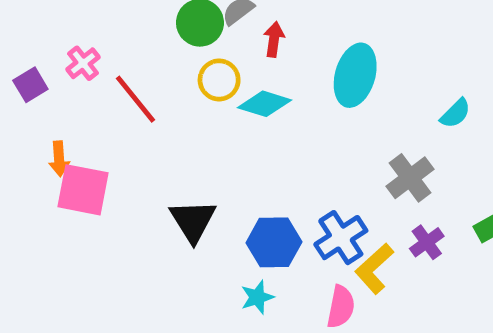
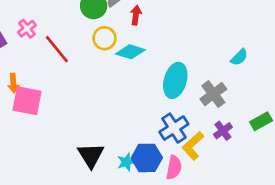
cyan ellipse: (355, 75) -> (175, 80), moved
black triangle: (193, 221) -> (91, 155), moved
blue hexagon: (274, 242) -> (147, 158), moved

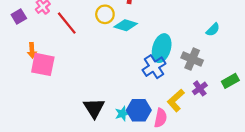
gray cross: (213, 94) -> (192, 59), turned -30
blue cross: (174, 128) -> (154, 67), moved

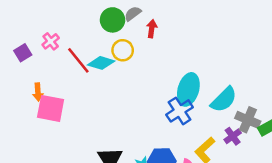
cyan diamond: (126, 25) -> (101, 63), moved
cyan semicircle: (213, 30) -> (224, 100), moved, size x1.6
gray cross: (192, 59) -> (248, 120), moved

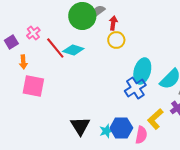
green circle: (113, 20) -> (82, 16), size x1.4
yellow circle: (123, 50) -> (116, 40), moved
orange arrow: (38, 92) -> (23, 62), moved

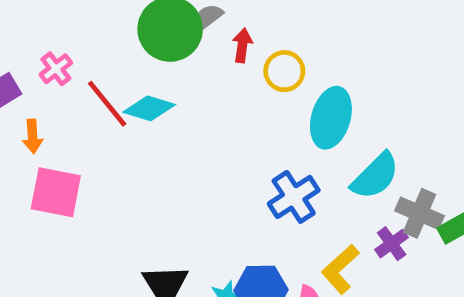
yellow circle: (116, 40) -> (284, 71), moved
cyan ellipse: (142, 71) -> (331, 118), moved

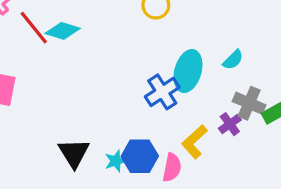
cyan ellipse: (331, 118) -> (188, 71), moved
cyan semicircle: (375, 176) -> (233, 60), moved, size x0.6

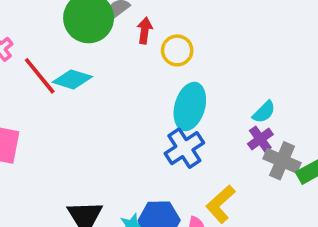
cyan ellipse: (188, 71) -> (190, 107), moved
purple cross: (230, 124) -> (260, 139), moved

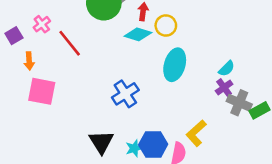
cyan diamond: (72, 79) -> (138, 34), moved
blue cross: (184, 148) -> (125, 94), moved

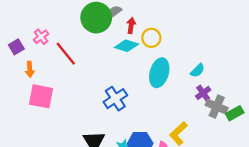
cyan semicircle: (227, 69) -> (197, 70), moved

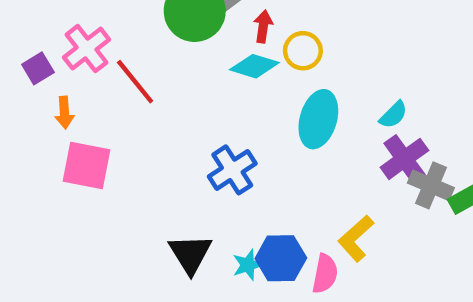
pink cross: (41, 37) -> (87, 49), size x1.5
purple cross: (203, 93) -> (404, 159), size x1.5

